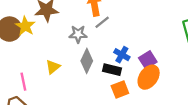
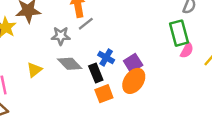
gray diamond: (87, 61) -> (70, 64), turned -70
black rectangle: (112, 70) -> (96, 73), turned 54

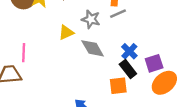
yellow triangle: (34, 70) -> (66, 32), moved
black rectangle: (96, 73) -> (128, 69), moved, turned -30
orange ellipse: (134, 81) -> (164, 83), moved

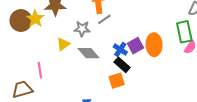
pink line: (24, 53) -> (40, 70), moved
purple square: (154, 63) -> (136, 46), moved
orange ellipse: (164, 83) -> (154, 45), moved, turned -40

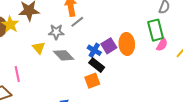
yellow triangle: (63, 44) -> (39, 48), turned -32

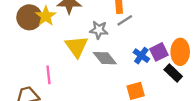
yellow triangle: (39, 48) -> (77, 47), size x1.5
black rectangle: (97, 65) -> (173, 73), moved

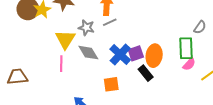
blue cross: (141, 56) -> (120, 54), size x1.5
pink line: (48, 75) -> (61, 64), moved

